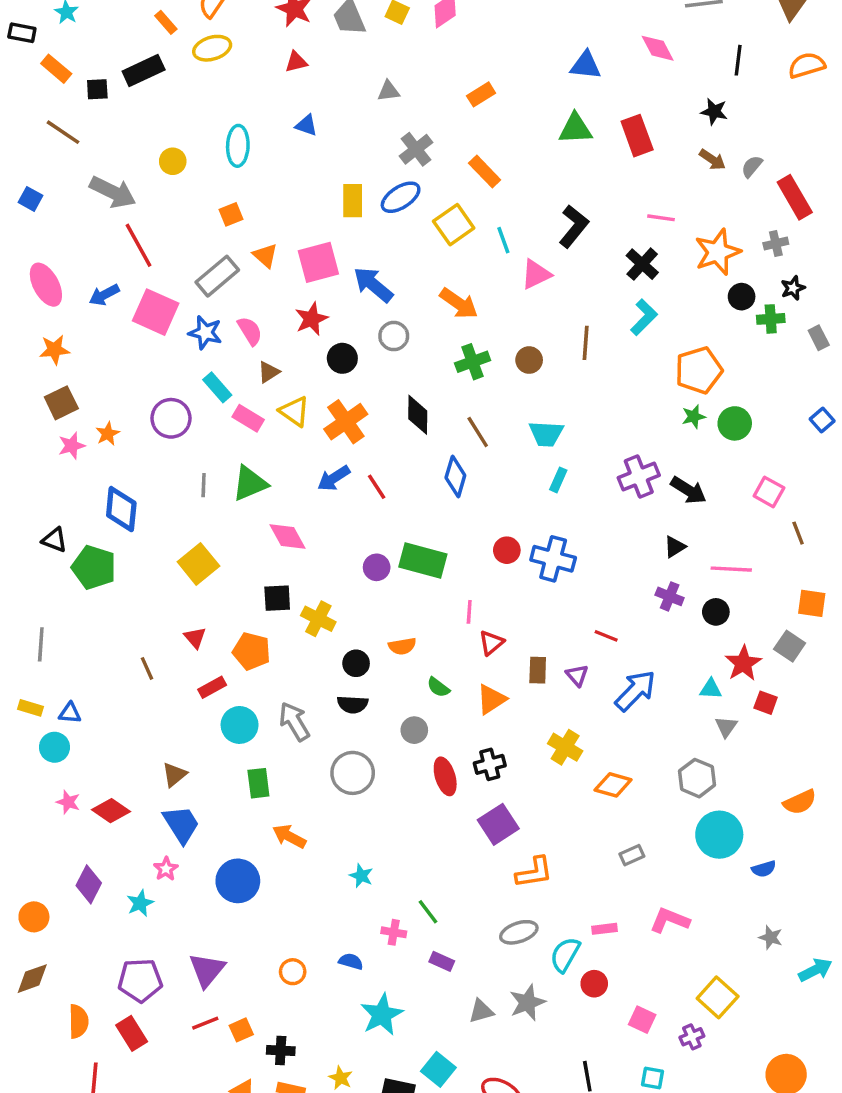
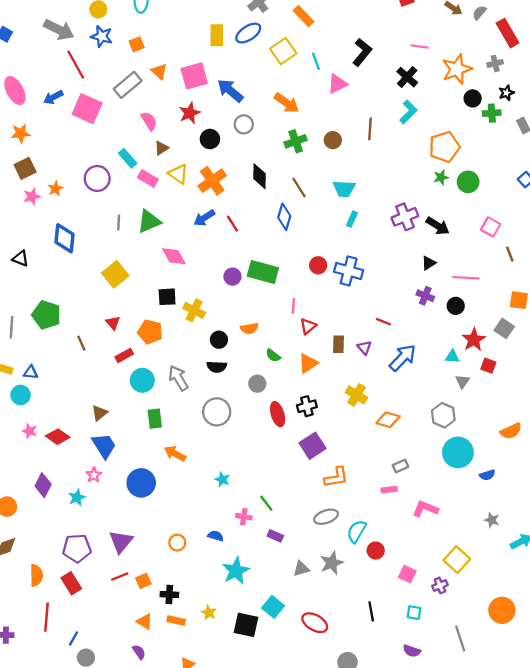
blue star: (205, 333) -> (102, 36), moved
green pentagon: (94, 567) -> (46, 315), moved
pink rectangle: (604, 929) -> (389, 490), moved

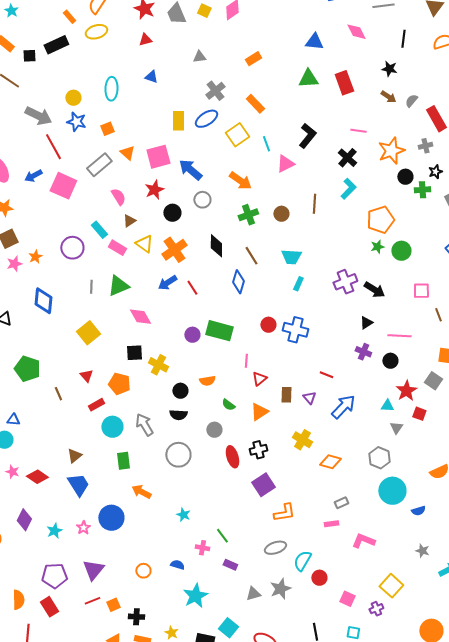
pink square: (491, 227) -> (421, 291), turned -30
pink star: (94, 475) -> (83, 528), moved

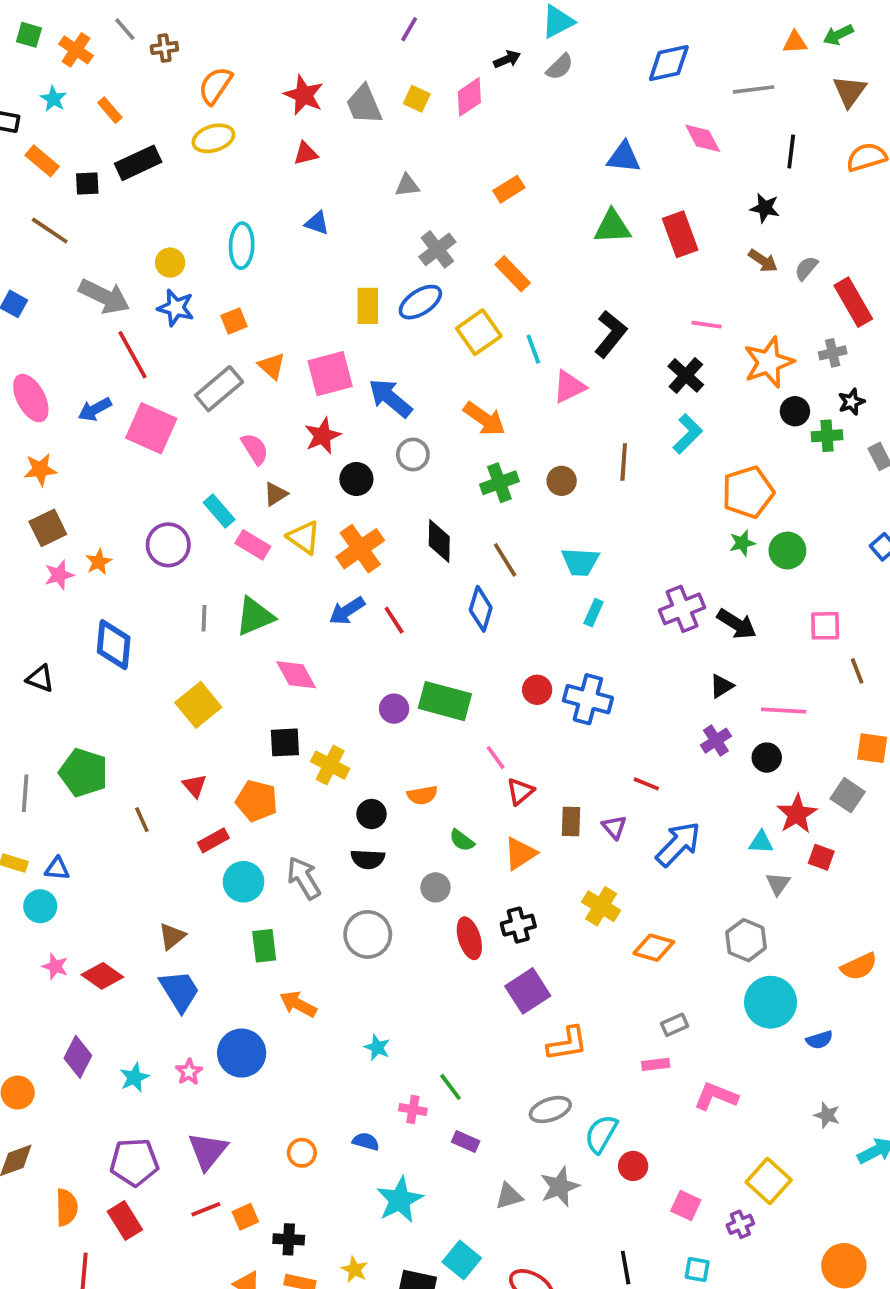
orange rectangle: (69, 17) -> (110, 110), moved
purple cross: (363, 352) -> (716, 741), turned 35
pink line: (246, 361) -> (496, 758), turned -40

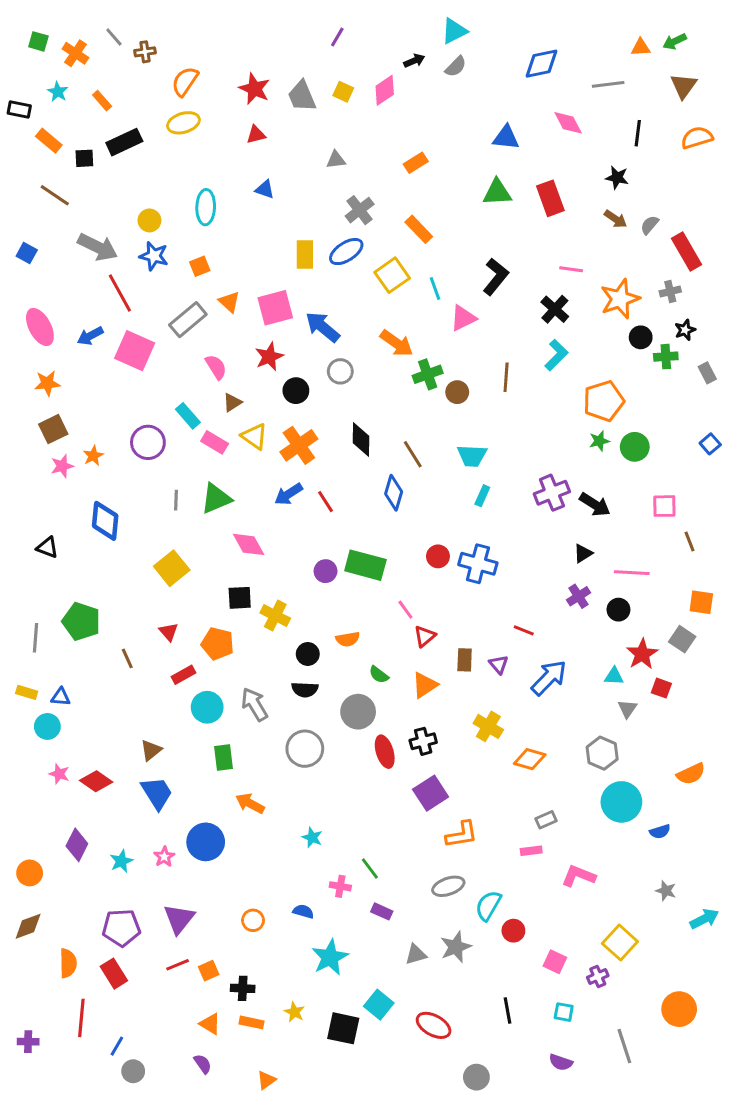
green cross: (499, 483) -> (428, 374), moved
gray circle: (435, 887) -> (358, 712), size x1.5

